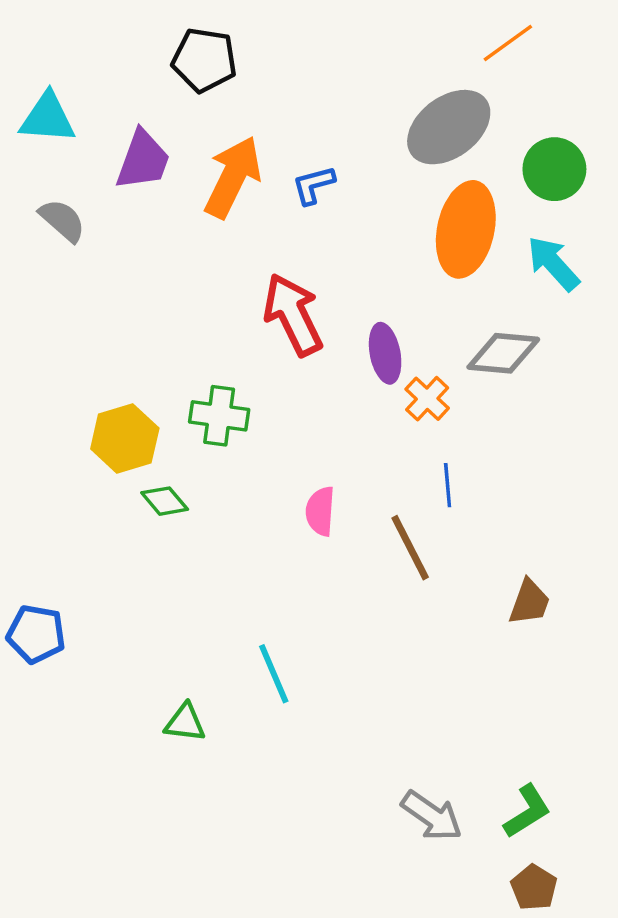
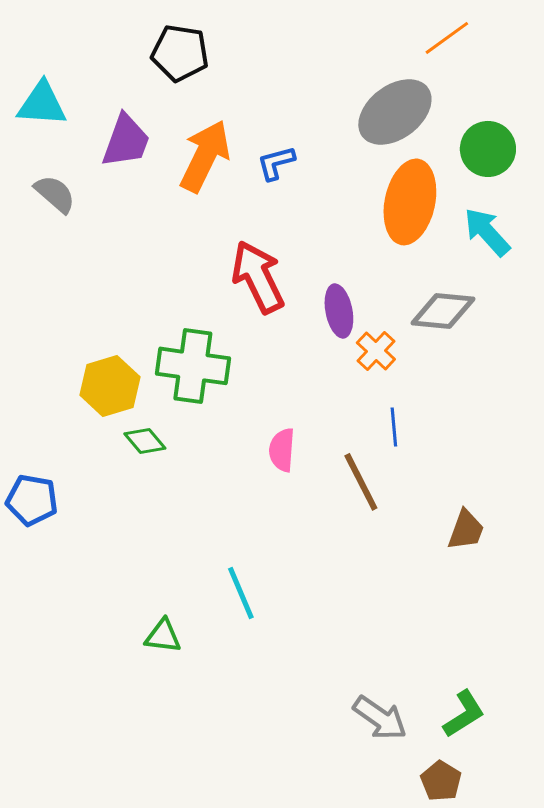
green cross: (219, 416) -> (193, 366), size x1.4
blue pentagon: (36, 634) -> (32, 500), moved
brown pentagon: (534, 887) -> (441, 781), moved

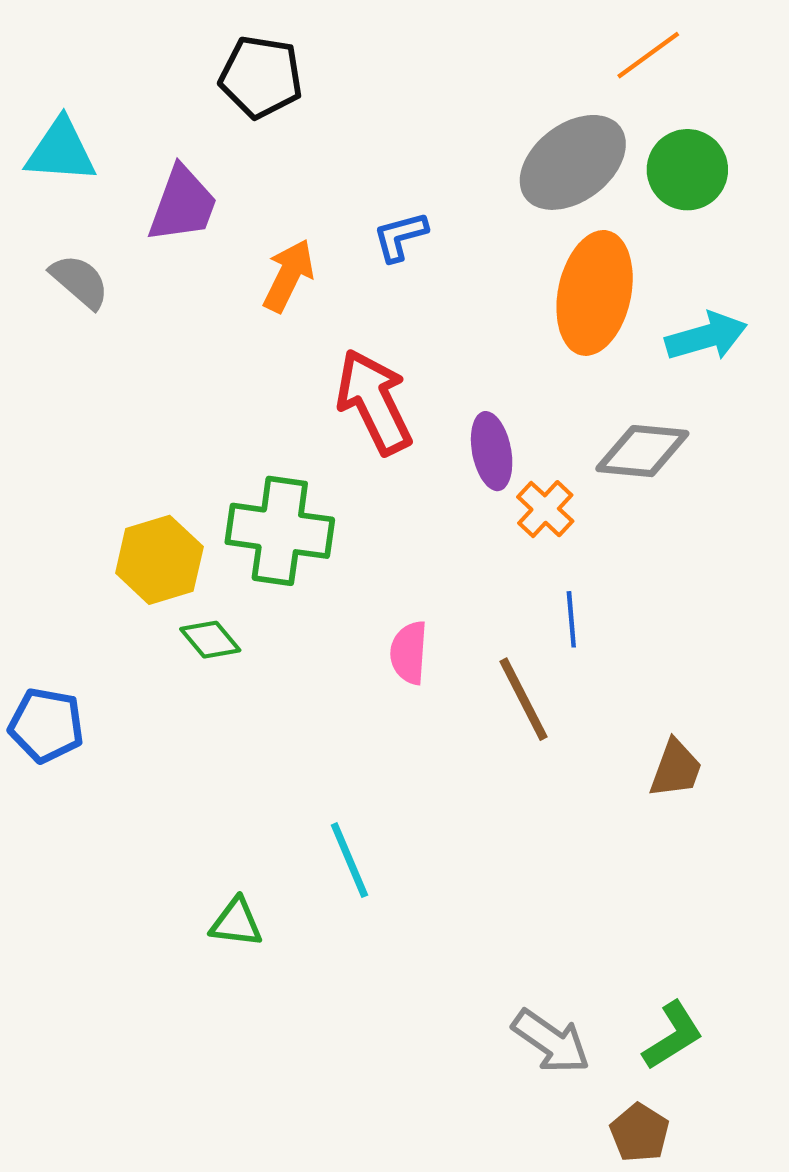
green circle: (488, 149) -> (687, 170), moved
orange arrow: (205, 156) -> (289, 276), moved, size x0.7
cyan arrow: (487, 232) -> (706, 336), turned 116

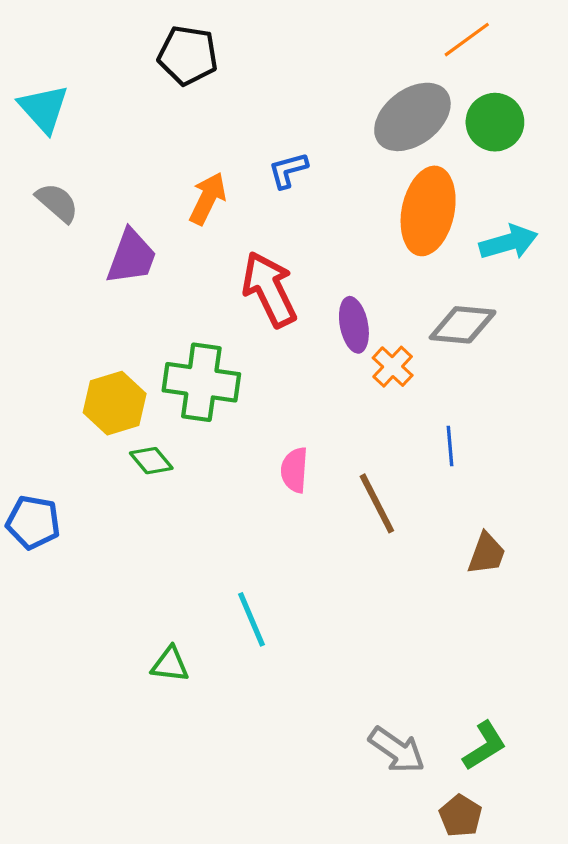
cyan triangle: (61, 151) -> (44, 109), turned 44
purple trapezoid: (183, 205) -> (131, 257), moved
blue line: (571, 619) -> (450, 446), moved

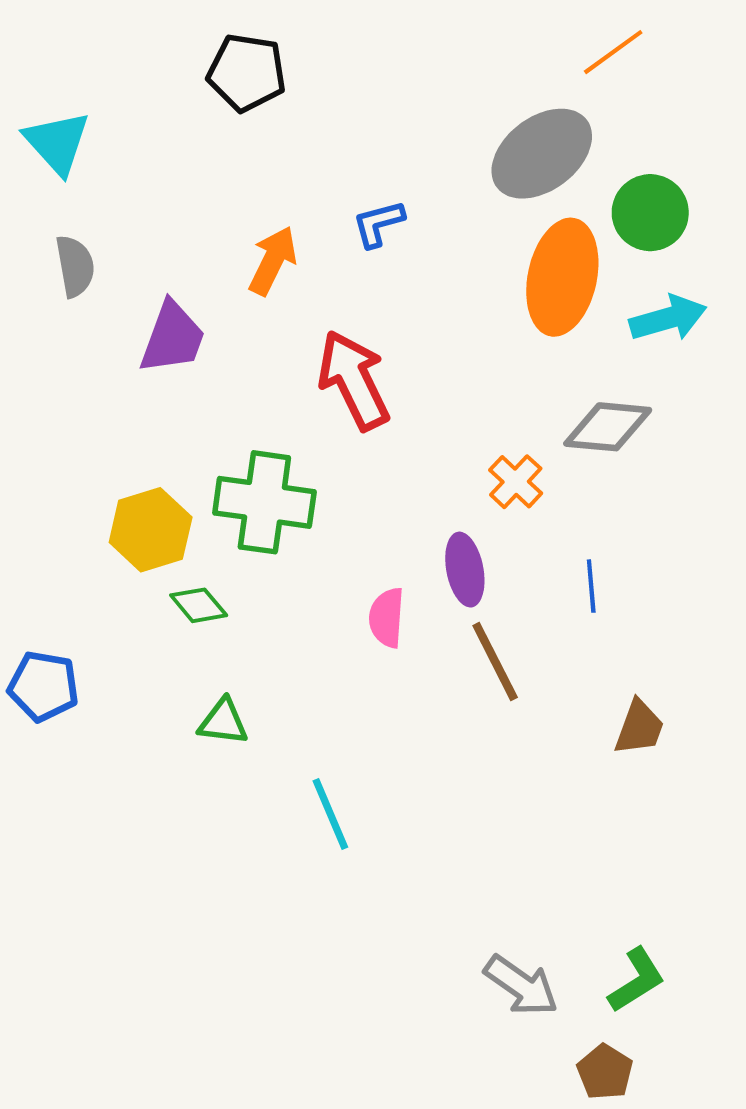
green circle: (495, 122) -> (650, 213), moved
gray semicircle: (57, 203) -> (75, 266), turned 39
purple ellipse: (354, 325) -> (465, 570), moved
green triangle: (170, 664) -> (223, 722), moved

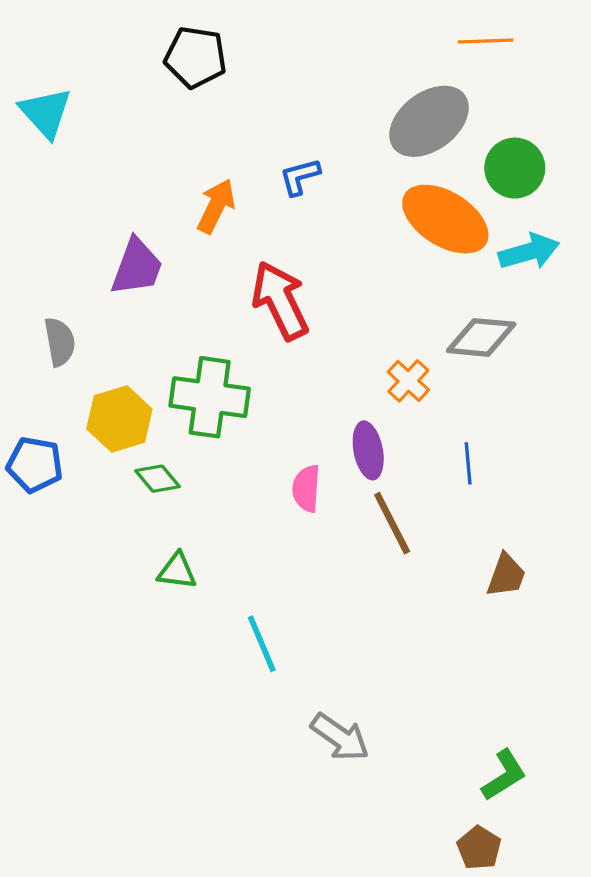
orange line: (613, 52) -> (485, 41), turned 34
gray semicircle: (75, 266) -> (60, 342), moved
orange ellipse: (562, 277) -> (445, 219), turned -70
blue pentagon: (43, 686) -> (35, 465), moved
gray arrow: (521, 986) -> (340, 737), moved

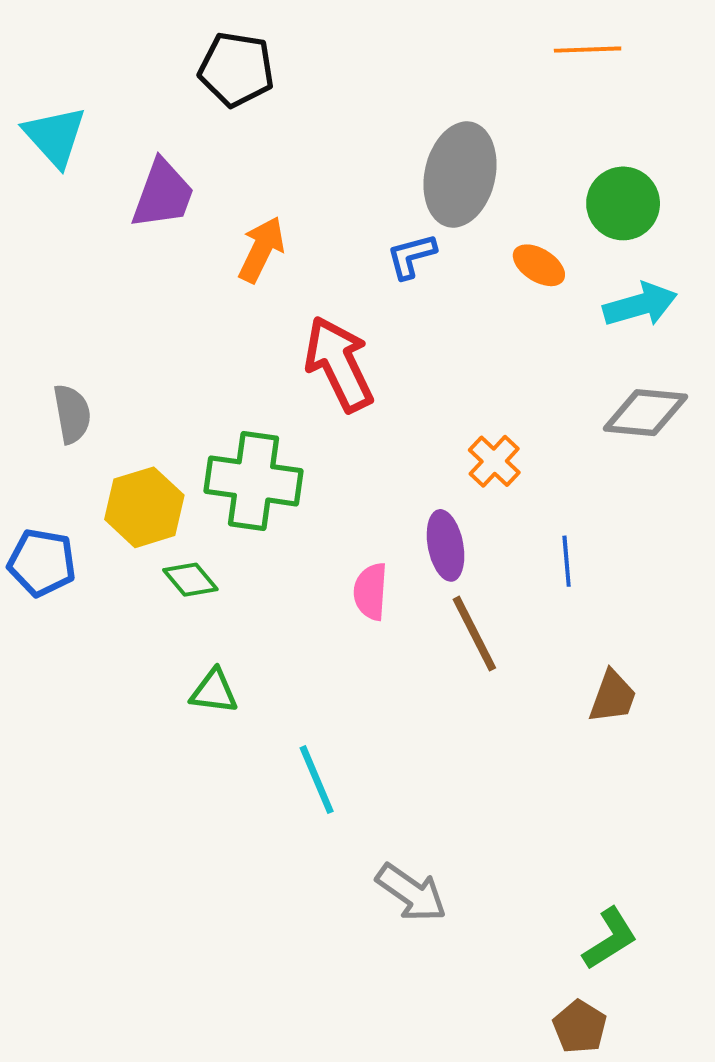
gray ellipse: (429, 121) -> (460, 175), moved, turned -40
blue L-shape: (300, 177) -> (411, 256), moved
orange ellipse: (445, 219) -> (539, 265), size x0.5
purple trapezoid: (137, 267) -> (163, 194), moved
gray diamond: (481, 337) -> (645, 413), moved

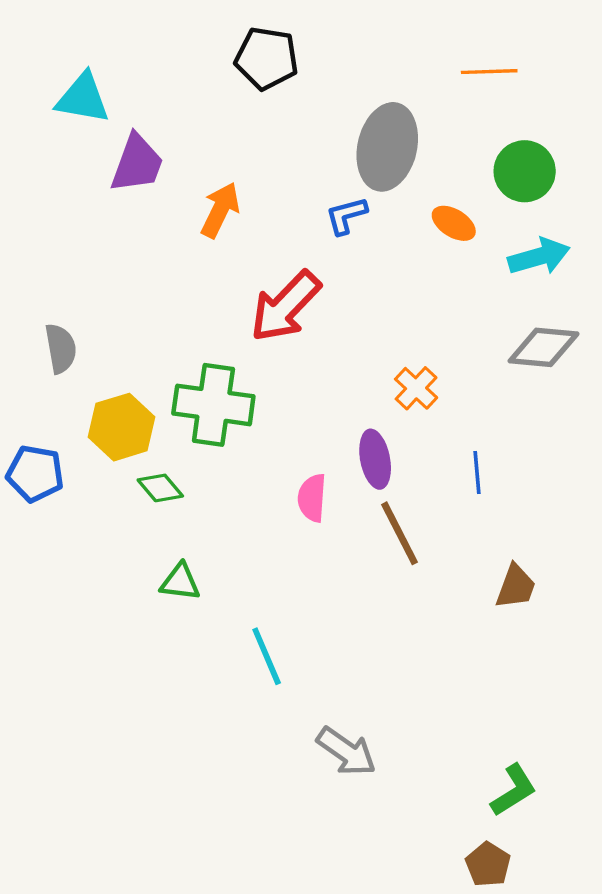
orange line: (588, 50) -> (489, 72), moved
black pentagon: (236, 69) -> (267, 58), moved
cyan triangle: (55, 136) -> (83, 98), moved, turned -38
red arrow: (339, 364) -> (285, 306), turned -110

